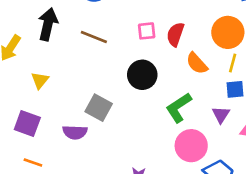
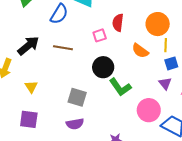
black arrow: (48, 24) -> (28, 46), turned 50
red semicircle: (175, 34) -> (118, 23), moved
green L-shape: (179, 108) -> (120, 87), moved, turned -80
purple semicircle: (75, 132) -> (75, 124), moved

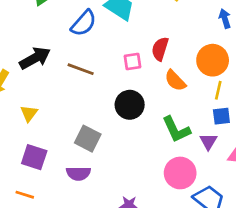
orange semicircle: (140, 51) -> (175, 81), moved
green L-shape: (120, 87) -> (176, 129), moved
purple square: (29, 119) -> (34, 157), moved

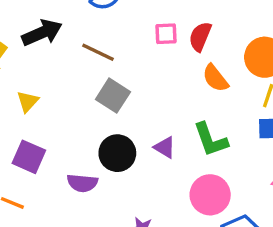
pink square: (132, 61) -> (166, 34), moved
black circle: (130, 105) -> (117, 153), moved
gray square: (88, 139) -> (113, 96), moved
purple triangle: (208, 141) -> (165, 147), moved, turned -36

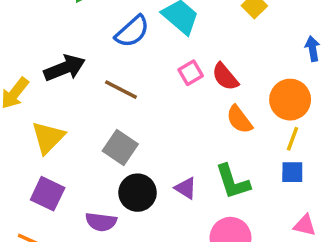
pink square: (166, 34) -> (191, 73), turned -30
red semicircle: (200, 37) -> (225, 77), turned -64
gray square: (113, 96) -> (120, 148), moved
yellow triangle: (28, 101) -> (48, 137), size x1.5

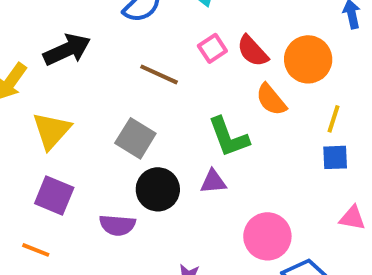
brown line: (121, 90) -> (159, 74), moved
orange circle: (290, 100) -> (308, 59), moved
green L-shape: (233, 182) -> (228, 137), moved
purple triangle: (186, 188) -> (213, 182), turned -35

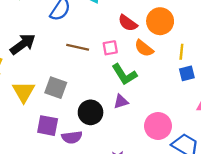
pink square: (212, 48) -> (110, 48), moved, turned 35
gray square: (135, 138) -> (56, 88), moved
purple square: (54, 196) -> (48, 126), moved

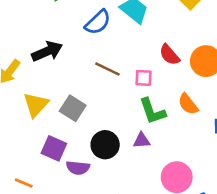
orange semicircle: (144, 48) -> (188, 104), moved

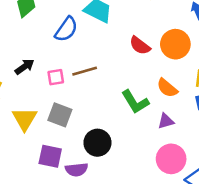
black arrow: (47, 51) -> (25, 67), size x0.7
brown line: (107, 69) -> (85, 71), turned -30
pink square: (144, 78) -> (56, 77), moved
purple triangle: (142, 140) -> (166, 121), moved

